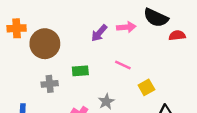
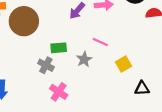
gray cross: (50, 84) -> (46, 65), moved, turned 35
gray star: (106, 102) -> (84, 59), moved

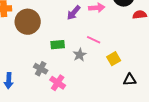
gray cross: (46, 65) -> (41, 69), moved

